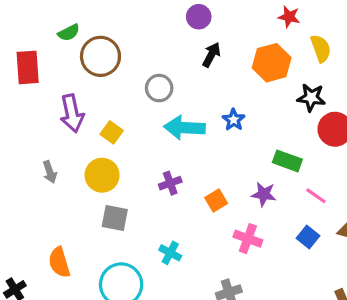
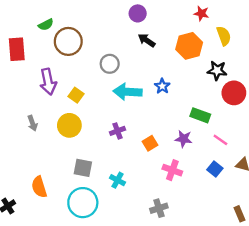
black arrow: (211, 55) -> (147, 40), turned -84
gray square: (115, 218) -> (83, 168), moved

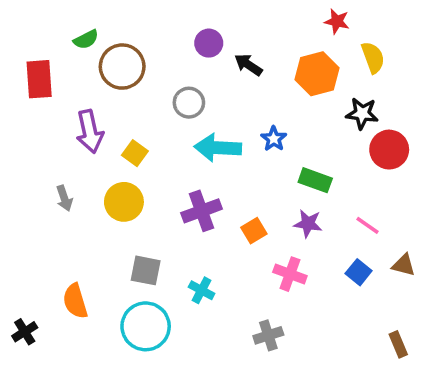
purple circle: (138, 13) -> (209, 43), moved
green rectangle: (200, 115) -> (315, 180), moved
purple cross: (117, 131) -> (202, 211), size x1.5

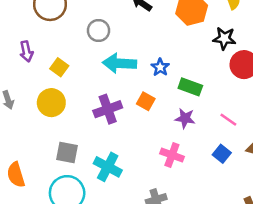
purple arrow: (90, 131) -> (26, 51), size x0.7
blue star: (274, 139) -> (160, 67), moved
orange square: (254, 231) -> (146, 101), moved, turned -30
cyan cross: (202, 290) -> (108, 167), size x1.5

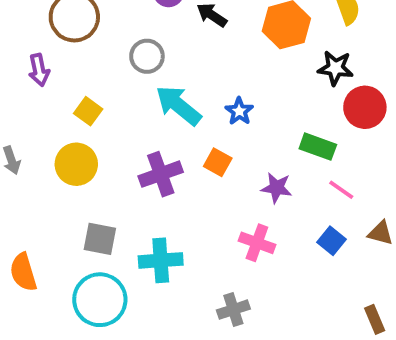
purple arrow: (26, 51) -> (39, 70), moved
cyan arrow: (119, 63) -> (178, 105), turned 36
green rectangle: (190, 87) -> (318, 147), moved
cyan cross: (108, 167) -> (161, 260), turned -32

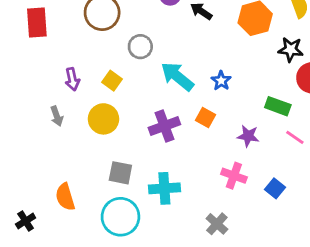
gray circle: (147, 56) -> (140, 47), moved
purple arrow: (39, 70) -> (72, 79), moved
blue square: (332, 241) -> (275, 188), moved
gray cross: (233, 310) -> (217, 224), turned -30

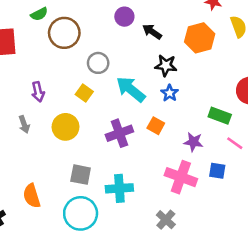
black star: (291, 49) -> (166, 65), moved
yellow square: (112, 81) -> (84, 93), moved
pink cross: (234, 176) -> (181, 177), size x1.4
blue square: (275, 188) -> (217, 171), moved, turned -30

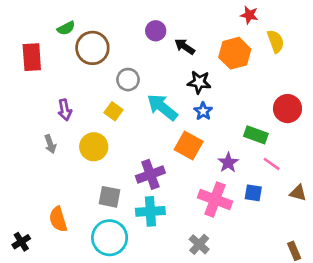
orange square: (156, 126) -> (189, 145), size x1.5
purple cross: (119, 133) -> (150, 174), moved
purple star: (193, 142) -> (228, 163), turned 30

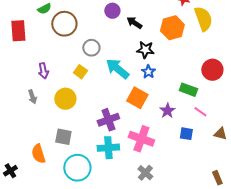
yellow semicircle: (276, 41) -> (203, 19), size x1.4
gray square: (110, 197) -> (63, 137), moved
pink cross: (215, 200) -> (141, 139), moved

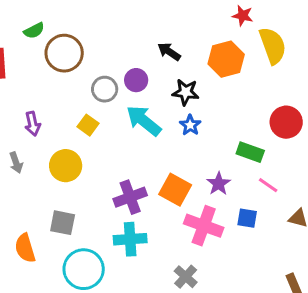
purple circle: (112, 11) -> (136, 80), moved
orange square: (137, 98) -> (175, 190), moved
pink cross: (141, 139) -> (204, 226), moved

